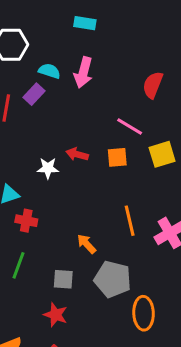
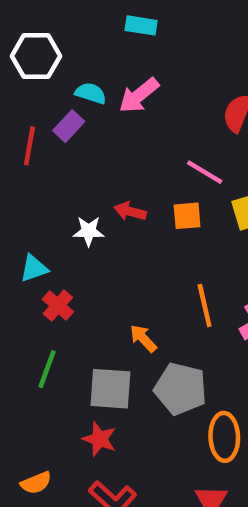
pink arrow: (83, 73) -> (139, 95), turned 36
red cross: (26, 221) -> (58, 306), turned 30
gray square: (63, 279) -> (110, 389), size x1.5

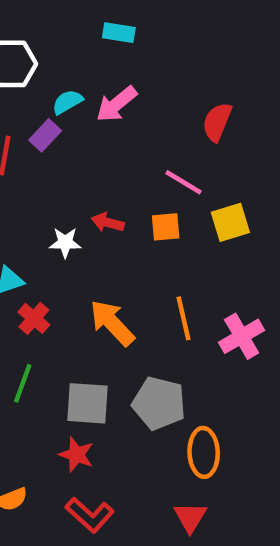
cyan semicircle: (91, 93) -> (67, 102), turned -48
orange arrow: (143, 338) -> (112, 323), moved, size x1.6

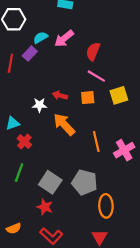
red semicircle: (217, 122) -> (93, 51), moved
orange arrow: (112, 323) -> (64, 124), moved
gray square: (88, 403) -> (50, 182), turned 30

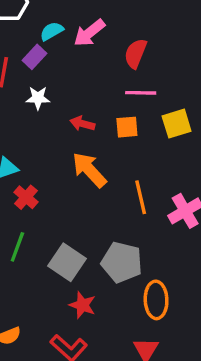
pink line: (96, 76) -> (141, 93), turned -30
white star: (39, 105) -> (38, 98), moved
red star: (45, 207) -> (82, 305), moved

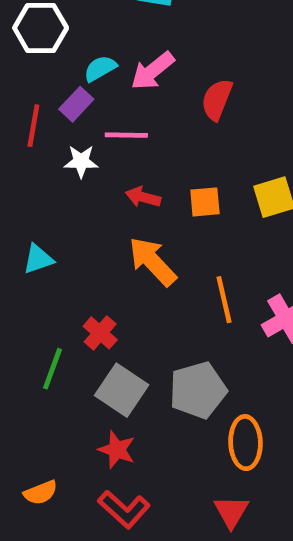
pink line: (141, 93) -> (126, 135), moved
red cross: (26, 197) -> (100, 333), moved
gray pentagon: (122, 262) -> (198, 390), turned -30
red star: (82, 305) -> (117, 450), moved

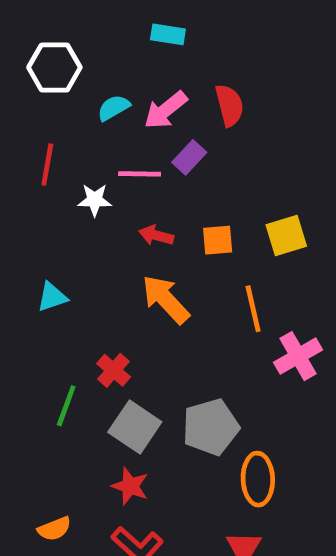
red semicircle: (217, 99) -> (229, 105), moved, turned 144
purple rectangle: (76, 104) -> (189, 157), moved
orange line: (224, 300) -> (253, 309), moved

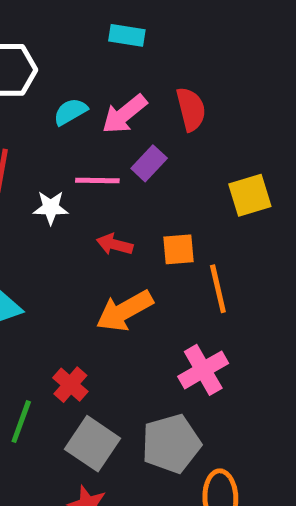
yellow square: (286, 235) -> (250, 195), moved
orange arrow: (166, 299) -> (124, 311), turned -76
orange line: (253, 309) -> (218, 289), moved
pink cross: (298, 356) -> (203, 370), moved

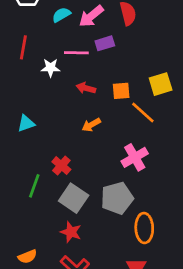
purple rectangle: (149, 163) -> (105, 43), turned 30
yellow square: (250, 195) -> (161, 84), moved
orange line: (218, 289) -> (143, 113), turned -35
orange arrow: (124, 311) -> (91, 125), size x0.6

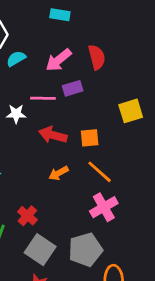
cyan semicircle: (61, 15) -> (16, 59), moved
yellow square: (161, 84) -> (131, 111), moved
red arrow: (86, 88) -> (53, 135), size x1.4
orange line: (143, 113) -> (100, 172), moved

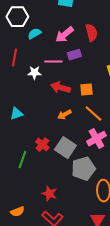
gray square: (40, 250) -> (65, 148), moved

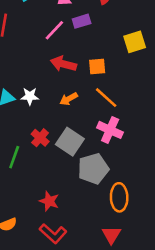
pink line: (53, 62) -> (54, 30), turned -48
white star: (34, 73) -> (30, 96), moved
pink cross: (96, 139) -> (110, 130), turned -36

